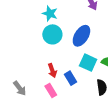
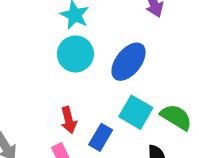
blue rectangle: (70, 78) -> (101, 137), turned 56

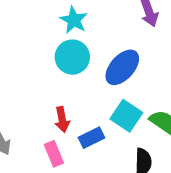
blue rectangle: (101, 137) -> (92, 138), turned 30

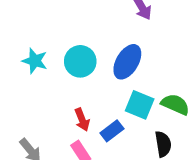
cyan star: (74, 20) -> (35, 61), moved

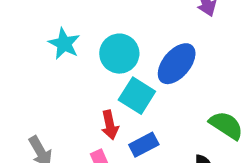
cyan square: (140, 105) -> (137, 96), moved

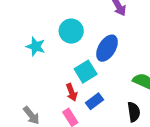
cyan circle: (119, 54) -> (71, 31), moved
cyan square: (137, 96) -> (86, 72), turned 35

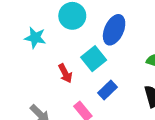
red arrow: (72, 92) -> (65, 73), moved

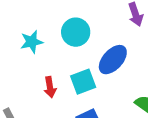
cyan star: (35, 38) -> (32, 42), turned 30

